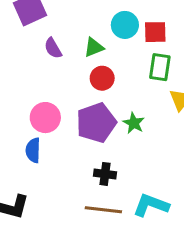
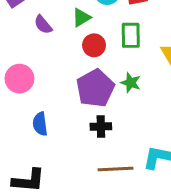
green rectangle: (160, 67) -> (131, 35), moved
pink circle: (45, 118) -> (19, 79), moved
black cross: (105, 174) -> (101, 127), moved

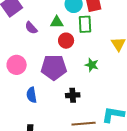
green triangle: (81, 18) -> (57, 22), turned 32
green rectangle: (131, 35) -> (85, 24), moved
purple pentagon: (95, 88) -> (54, 67), moved, turned 30

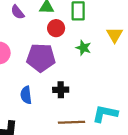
green star: (92, 65) -> (83, 48), moved
blue semicircle: (32, 95) -> (26, 95), moved

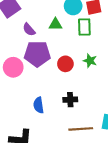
red circle: (56, 28) -> (65, 64), moved
purple pentagon: (41, 58) -> (37, 54), moved

